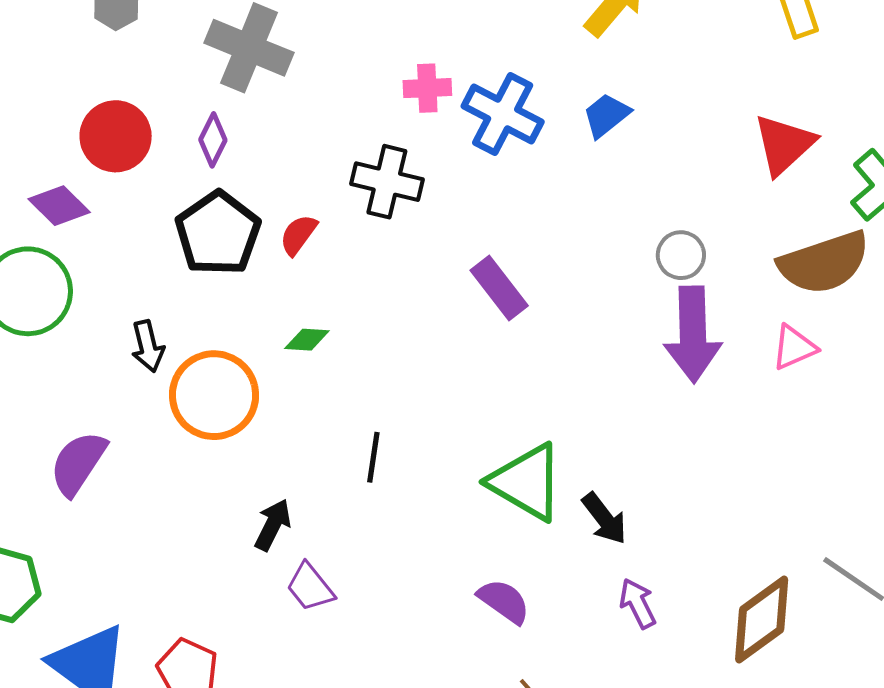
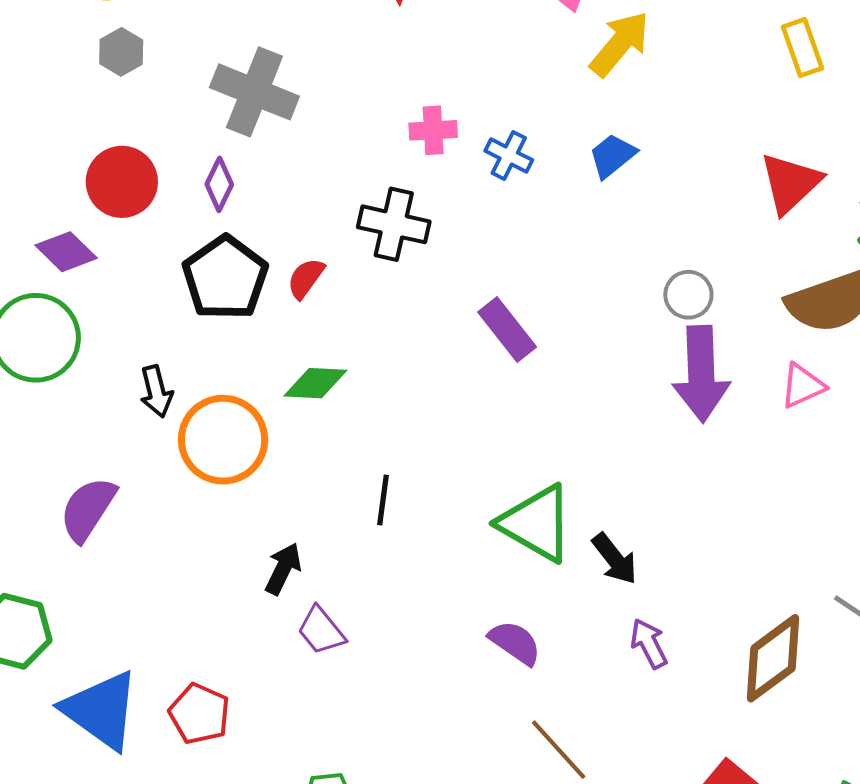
blue cross: (503, 114) -> (509, 155), size x0.6
green diamond: (307, 340) -> (315, 383), size x1.4

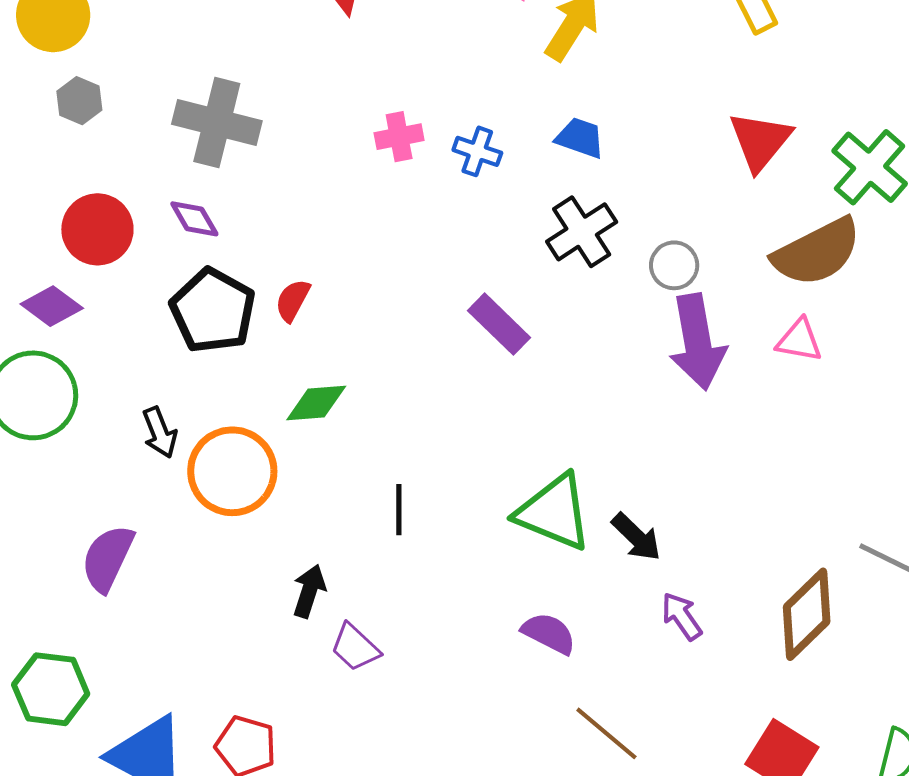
blue trapezoid: (612, 156) -> (580, 138), turned 66
purple diamond: (219, 184) -> (194, 219), turned -48
black cross: (394, 224) -> (582, 232), moved, turned -38
pink triangle: (802, 386) -> (799, 340), turned 42

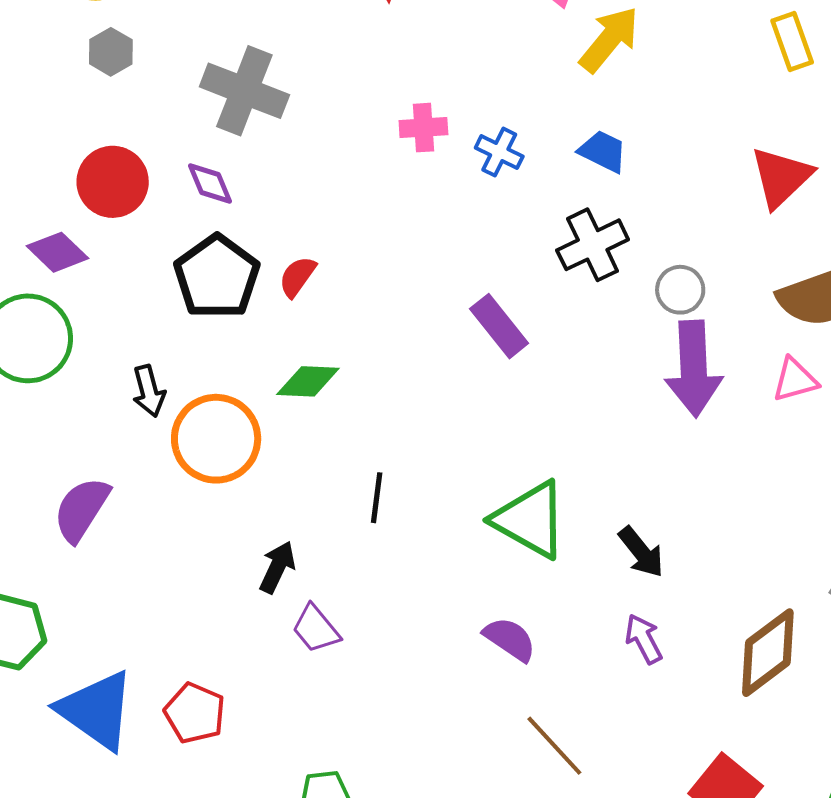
pink triangle: (799, 340) -> (795, 380), turned -33
black arrow: (636, 537) -> (641, 552), moved

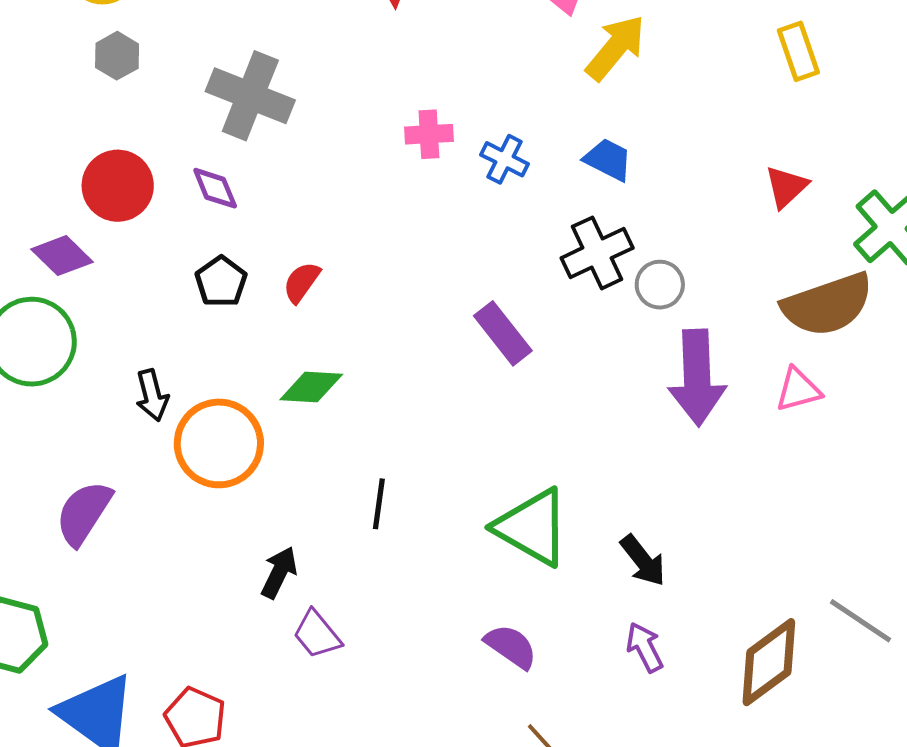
red triangle: (781, 177) -> (786, 187), size x0.7
black pentagon: (217, 277) -> (221, 282), size x0.6
gray circle: (680, 290) -> (660, 285), moved

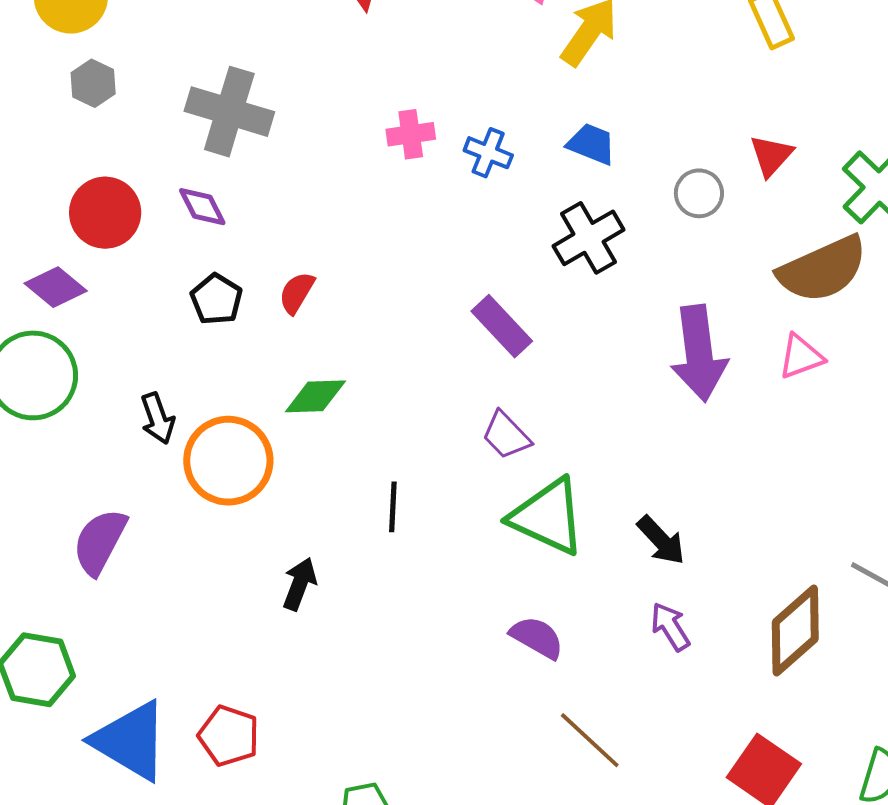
gray circle: (660, 285) -> (699, 193), moved
purple trapezoid: (317, 634) -> (506, 435), moved

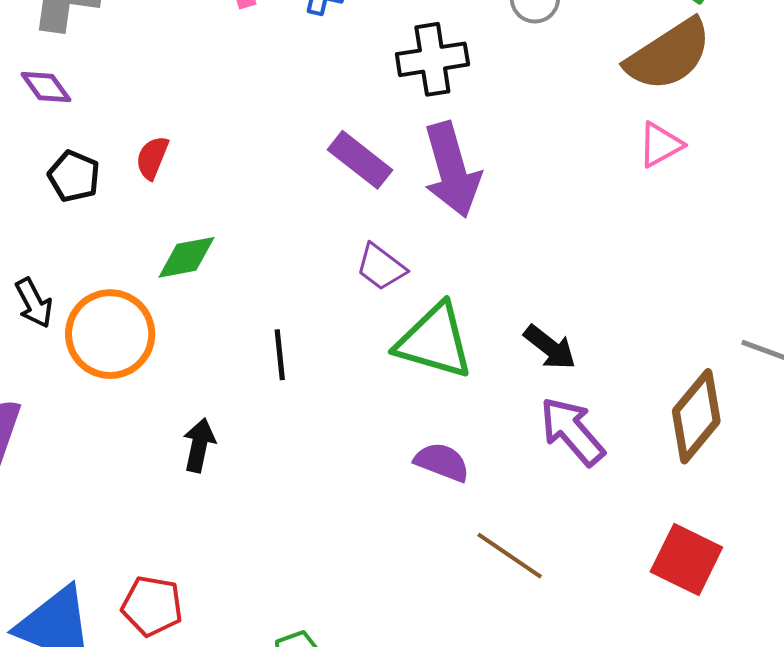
black cross: (589, 238) -> (432, 59), turned 30
purple arrow: (699, 353) -> (452, 170), moved
purple arrow: (670, 627) -> (572, 431), size x1.5

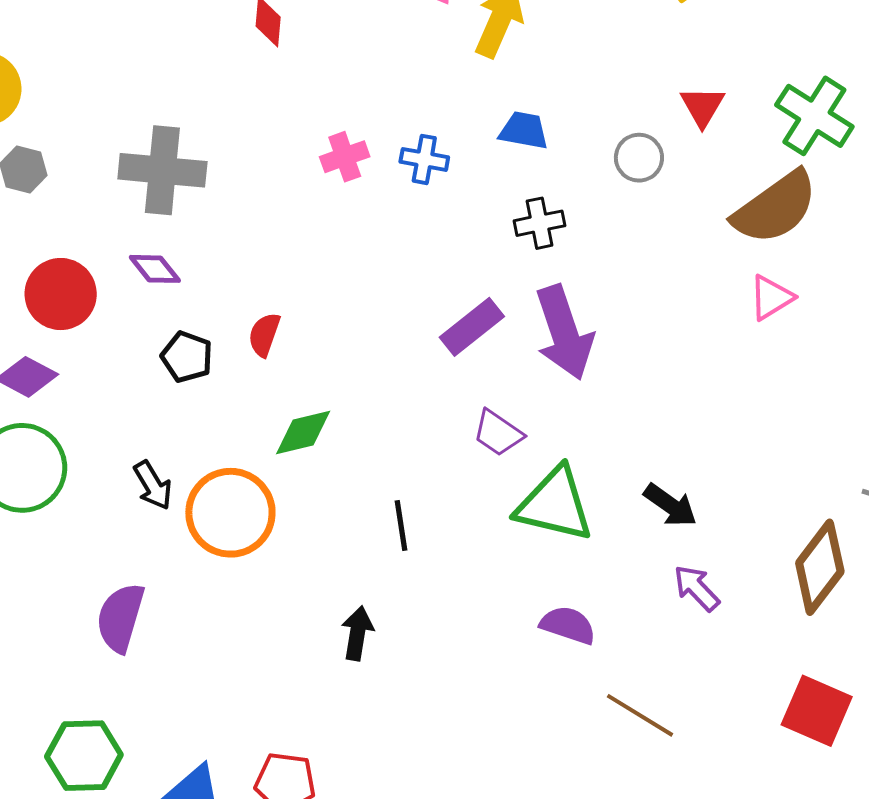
black cross: (432, 59) -> (540, 223), size x0.7
purple rectangle: (360, 160) -> (472, 327), turned -74
purple arrow: (572, 431) -> (697, 588), size x0.7
black arrow: (199, 445) -> (357, 633), moved

